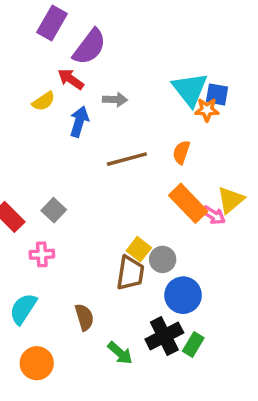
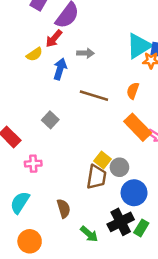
red arrow: (71, 79) -> (54, 39), turned -84
cyan triangle: (190, 89) -> (139, 46), turned 36
brown line: (127, 159) -> (94, 96), turned 32
gray square: (54, 210) -> (50, 120), moved

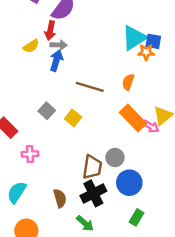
red arrow: (54, 39) -> (50, 31), turned -30
gray arrow: (85, 53) -> (59, 45), moved
yellow square: (102, 160) -> (73, 118), moved
black cross: (121, 222) -> (93, 193), moved

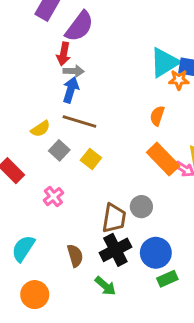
yellow semicircle: (31, 46) -> (40, 129), moved
brown line: (90, 87) -> (79, 122), moved
pink cross: (30, 154) -> (53, 197), moved, turned -35
blue circle: (129, 183) -> (156, 253), moved
green rectangle: (137, 217) -> (167, 279), turned 35

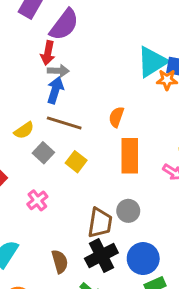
orange semicircle: (157, 116) -> (116, 117), moved
orange rectangle: (163, 159) -> (130, 156), moved, turned 44

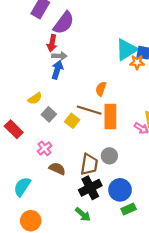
brown line: (64, 123) -> (89, 110), moved
brown semicircle: (60, 262) -> (57, 169), moved, turned -49

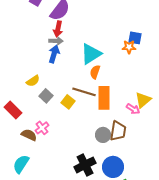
red arrow: (52, 43) -> (58, 29), moved
cyan triangle: (126, 49) -> (91, 54), moved
brown trapezoid: (89, 164) -> (118, 131), moved
brown semicircle: (57, 169) -> (29, 135), moved

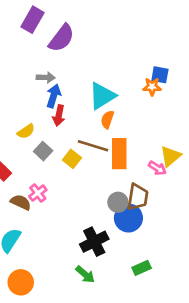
red arrow: (58, 29) -> (59, 116), moved
gray arrow: (56, 41) -> (46, 77), moved
blue circle: (113, 167) -> (128, 218), moved

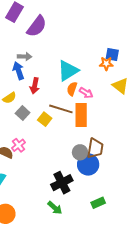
blue arrow: (54, 96) -> (19, 71), moved, turned -36
yellow triangle: (170, 156) -> (120, 86), moved, turned -42
pink arrow: (157, 168) -> (86, 93), moved

